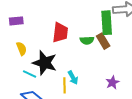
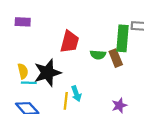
yellow semicircle: (21, 49) -> (23, 71), moved
black star: (45, 63) -> (47, 73), turned 30
cyan line: (30, 74) -> (29, 83), turned -32

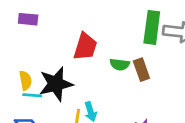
green rectangle: (123, 38) -> (152, 27), moved

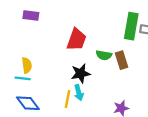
black star: (56, 84) -> (81, 73), moved, size x0.7
cyan line: (32, 95) -> (23, 78), moved

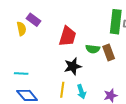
purple rectangle: (31, 15) -> (34, 20), moved, turned 32
yellow semicircle: (27, 65) -> (21, 29), moved
cyan arrow: (79, 93) -> (81, 92), moved

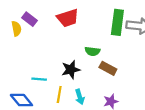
red trapezoid: (67, 36) -> (68, 18), moved, turned 55
brown rectangle: (109, 53) -> (108, 68), moved, turned -42
cyan line: (21, 73) -> (39, 79), moved

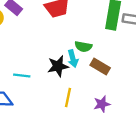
yellow line: (59, 94) -> (68, 98), moved
cyan arrow: (80, 97) -> (73, 59), moved

